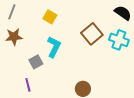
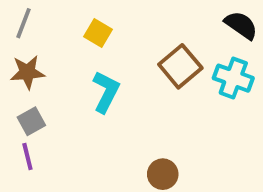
gray square: (36, 62) -> (31, 121), moved
purple line: (28, 85) -> (27, 157), moved

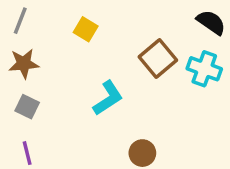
cyan L-shape: (106, 92) -> (108, 98), moved, turned 30
gray square: (31, 121) -> (27, 107), turned -35
purple line: (27, 157) -> (27, 153), moved

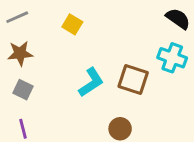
gray line: (20, 21) -> (17, 17), turned 45
brown square: (158, 58) -> (133, 79), moved, turned -32

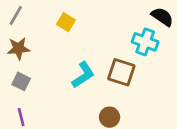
gray line: (17, 17) -> (16, 15), turned -36
cyan cross: (172, 58) -> (145, 42), moved

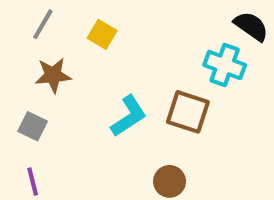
gray line: (16, 15) -> (43, 24), moved
brown star: (18, 48) -> (53, 75), moved

